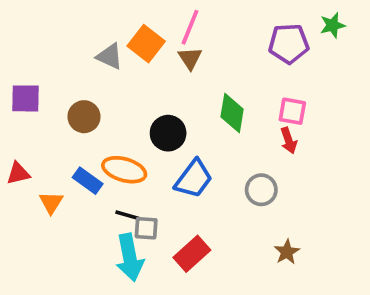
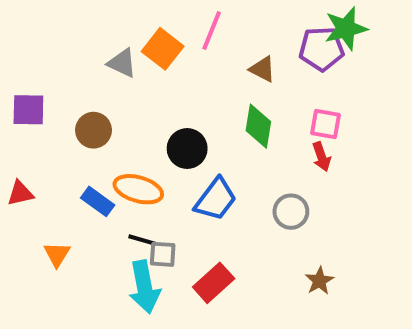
green star: (333, 25) -> (346, 28), moved, size x1.5
brown triangle: (190, 58) -> (262, 69), moved, turned -30
orange triangle: (51, 203) -> (57, 254), moved

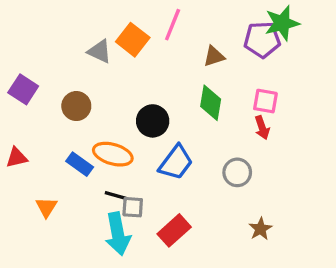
brown triangle: (262, 69) -> (214, 56), turned -45
purple square: (28, 110) -> (23, 89), turned 32

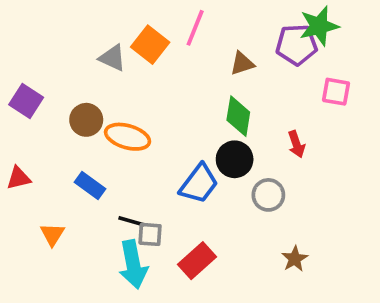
pink square: (265, 101) -> (336, 92), moved
black circle: (153, 121) -> (235, 159), moved
orange ellipse: (113, 154) -> (128, 137), moved

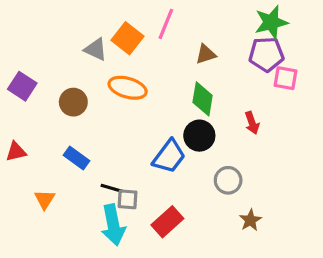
purple pentagon: (297, 45) -> (266, 54), moved
orange ellipse: (128, 137) -> (128, 88), moved
gray circle: (268, 195) -> (228, 180), moved

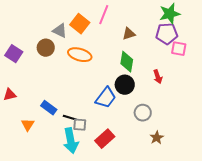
brown circle: (73, 102) -> (46, 48), moved
blue rectangle: (77, 158) -> (49, 108), moved

